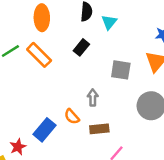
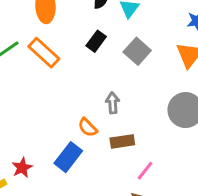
gray square: (121, 70) -> (137, 51), moved, turned 35
blue rectangle: (44, 130) -> (68, 157), moved

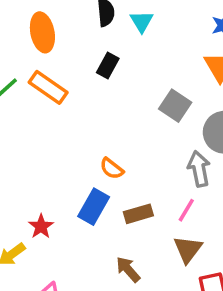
gray square: (137, 51) -> (175, 106), moved
gray arrow: (113, 103) -> (199, 169), moved, size x1.4
brown rectangle: (122, 141) -> (138, 214), moved

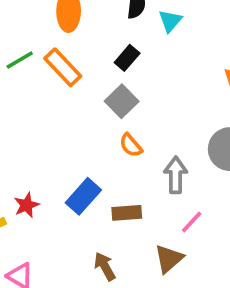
gray square: (175, 106) -> (122, 101), moved
orange semicircle: (112, 169) -> (131, 145), moved
gray arrow: (199, 169) -> (176, 175), moved
pink line: (186, 210) -> (192, 222), moved

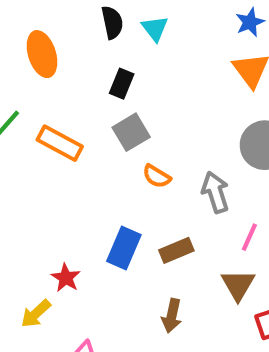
orange rectangle: (63, 67) -> (60, 143), moved
gray square: (122, 101) -> (131, 132), turned 32
brown arrow: (105, 266) -> (172, 316), turned -120

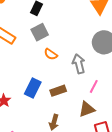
brown triangle: (238, 285) -> (87, 109), turned 36

